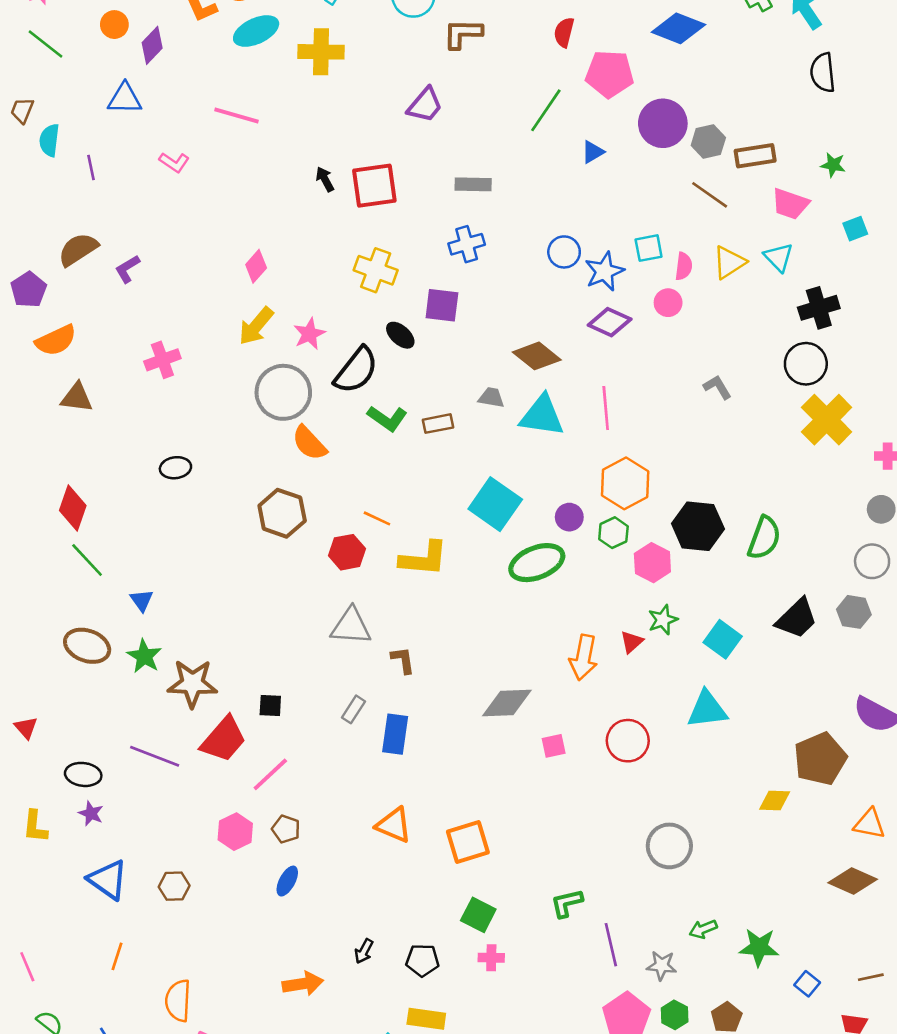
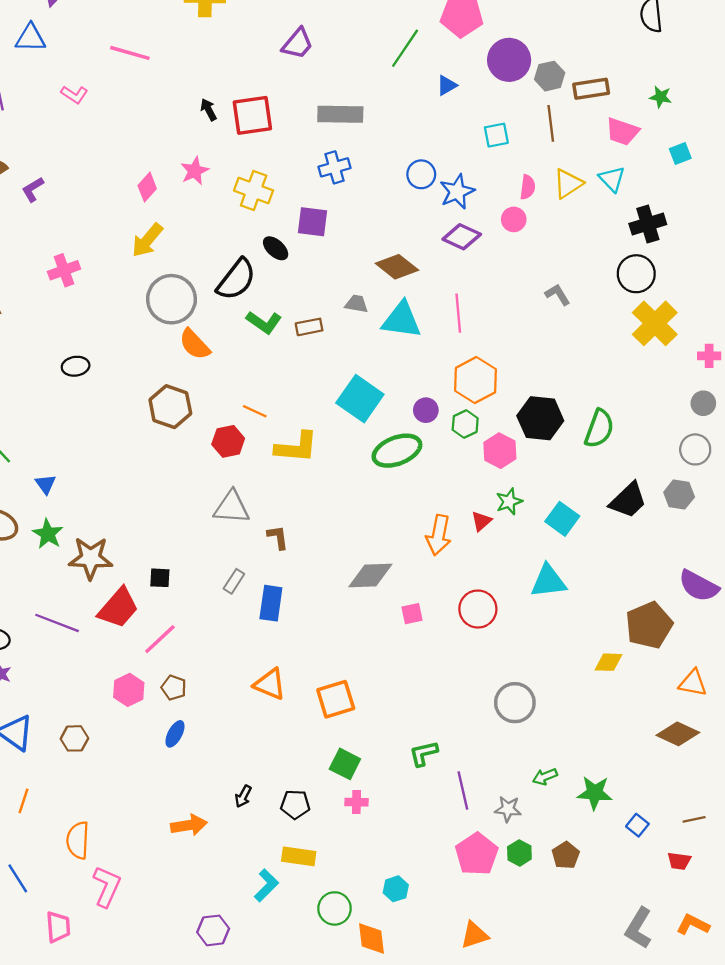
gray rectangle: (473, 184) -> (340, 114), size x1.4
brown line: (710, 195) -> (551, 123), turned 48
cyan square: (649, 248) -> (496, 135), moved
pink star: (309, 334) -> (195, 171), moved

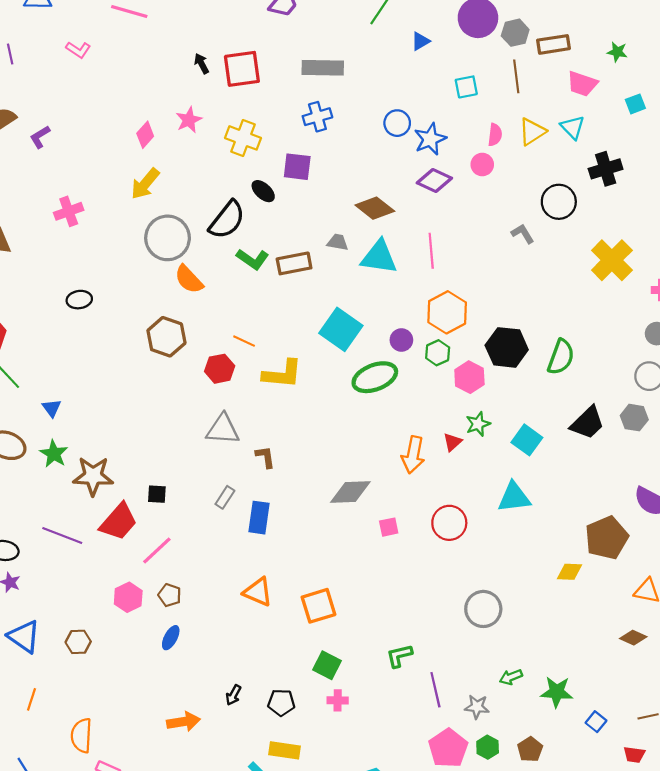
black circle: (636, 274) -> (559, 202), moved
brown rectangle: (309, 327) -> (294, 263), size x1.4
brown diamond: (678, 734) -> (633, 638), size x0.7

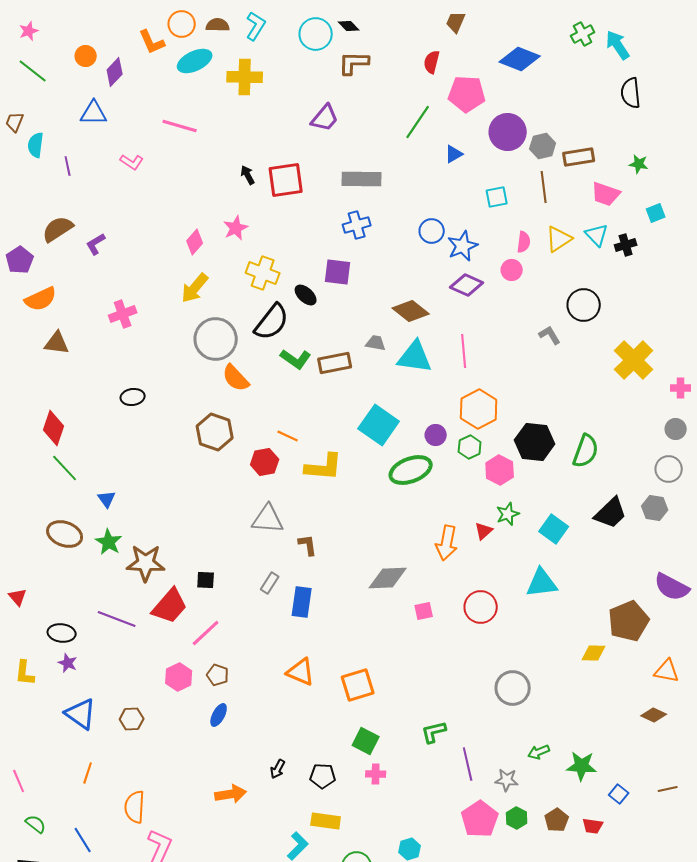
yellow cross: (243, 138) -> (263, 273), moved
black cross: (606, 169) -> (626, 245), moved, size x0.7
red trapezoid: (634, 755) -> (593, 826), moved

